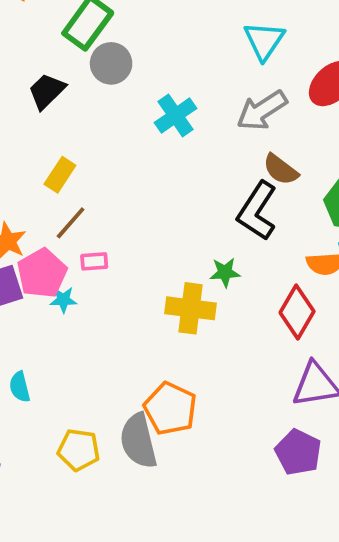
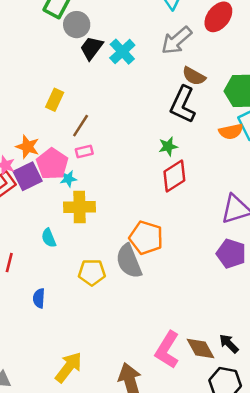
black trapezoid: (47, 91) -> (91, 48), moved
brown line: (71, 223) -> (81, 126), moved
yellow cross: (191, 308) -> (79, 207), moved
red diamond: (297, 312) -> (174, 176), moved, turned 36

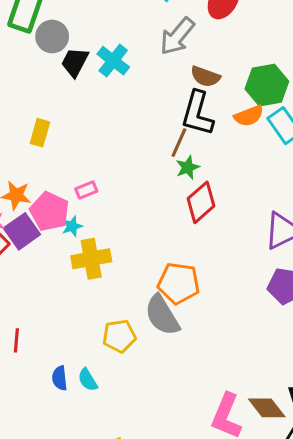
brown line: (81, 126) -> (179, 143), moved
orange semicircle: (231, 132) -> (249, 116), moved
cyan semicircle: (49, 238) -> (88, 380), moved

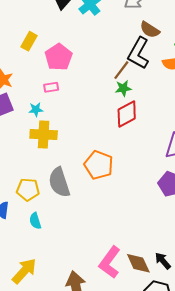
pink pentagon: (50, 211) -> (59, 57), moved
gray semicircle: (162, 315) -> (59, 182), moved
yellow pentagon: (119, 336) -> (28, 190), moved
cyan semicircle: (88, 380) -> (35, 221), moved

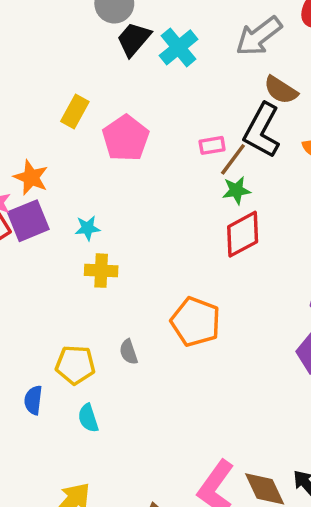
pink rectangle: (51, 87) -> (212, 145), moved
yellow cross: (44, 134) -> (101, 271), size x0.7
gray semicircle: (59, 182) -> (129, 352), size x0.5

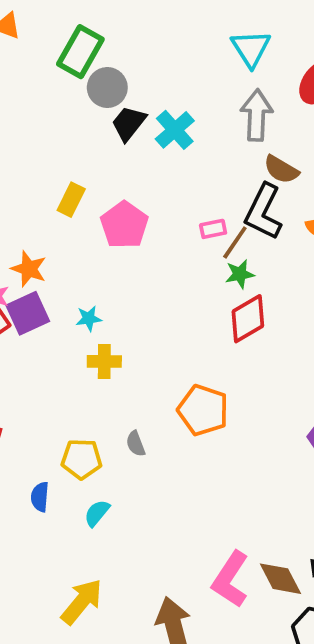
gray arrow: (259, 36) -> (257, 115), turned 132
cyan semicircle: (88, 418) -> (97, 513), turned 60

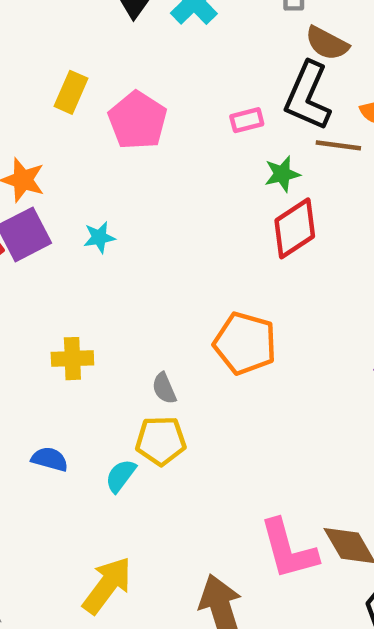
brown line: (235, 242) -> (338, 145), moved, turned 66
yellow cross: (104, 361) -> (72, 359), moved
yellow pentagon: (82, 459) -> (161, 441), moved
blue semicircle: (40, 497) -> (50, 459), turned 104
pink L-shape: (230, 579) -> (288, 549), turned -46

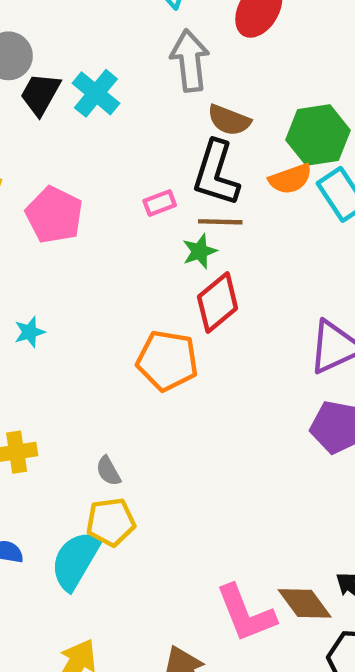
brown line: (338, 145) -> (220, 222), moved
orange pentagon: (245, 343) -> (167, 361), moved
cyan semicircle: (121, 476) -> (76, 560), size x1.8

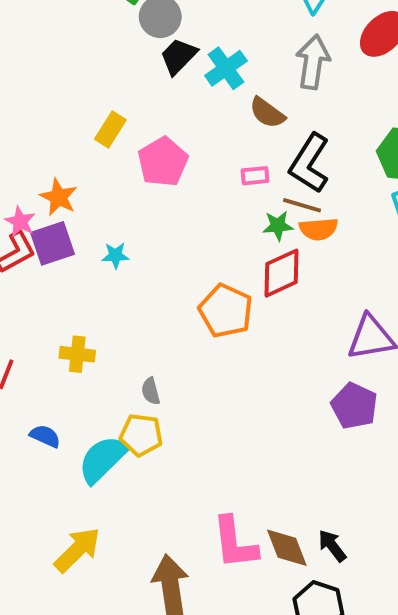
brown semicircle: (229, 120) -> (267, 113), moved
orange semicircle: (290, 179) -> (319, 229), moved

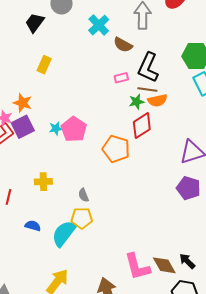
black trapezoid: (179, 56) -> (35, 23), moved
pink pentagon: (163, 162) -> (74, 129), moved

